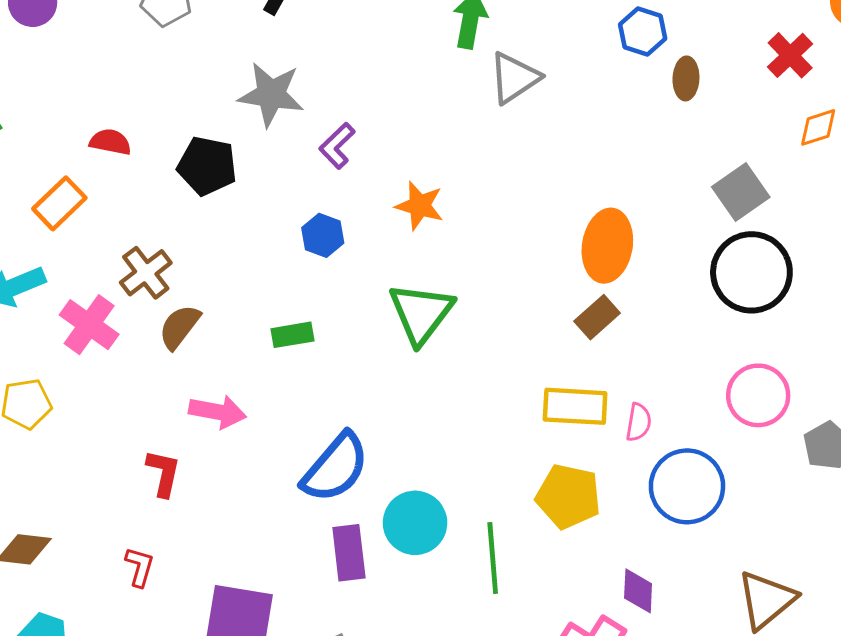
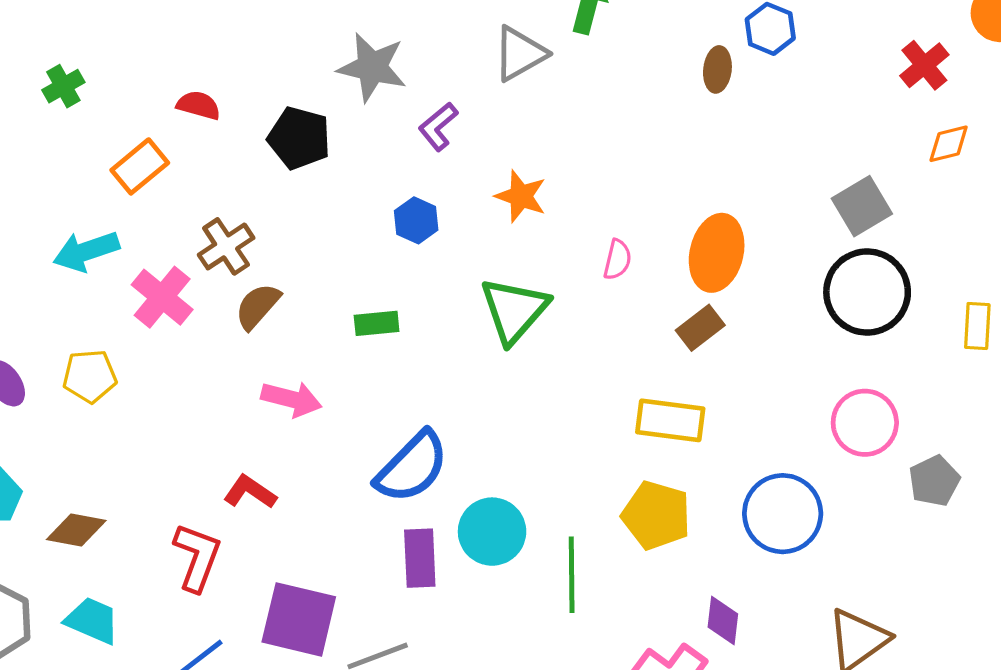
gray triangle: (514, 78) -> (520, 54), moved
brown ellipse: (686, 78) -> (717, 69), moved
pink semicircle: (639, 422) -> (617, 260), moved
red L-shape: (163, 473) -> (250, 492), moved, turned -72
red L-shape: (140, 567) -> (197, 557), size x1.6

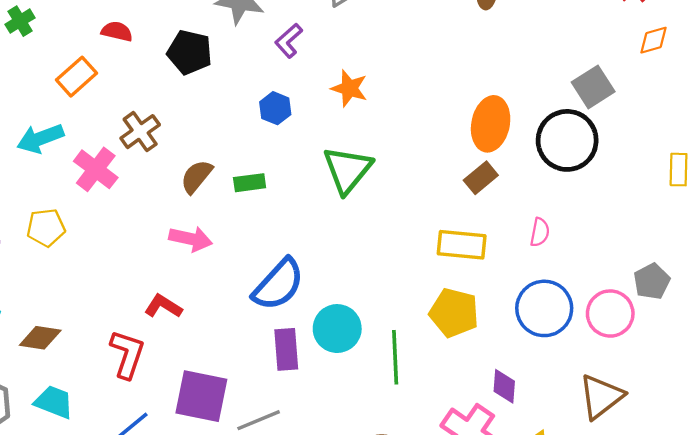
pink semicircle: (617, 260) -> (540, 232), moved
black circle: (867, 292) -> (567, 140), moved
brown semicircle: (258, 306) -> (196, 176), moved
pink circle: (865, 423) -> (610, 314), moved

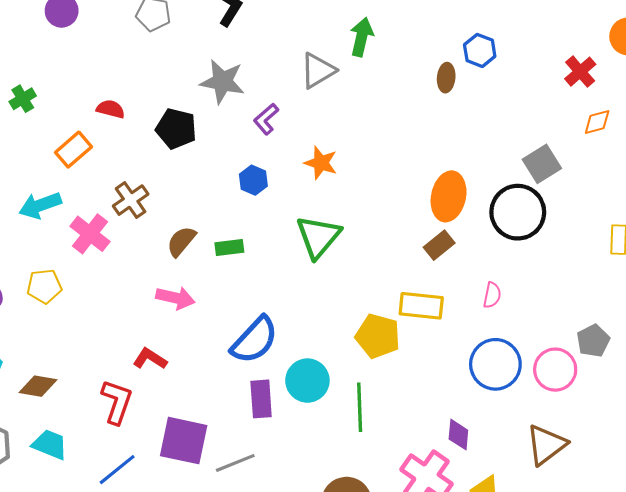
yellow pentagon: (454, 313) -> (378, 336), moved

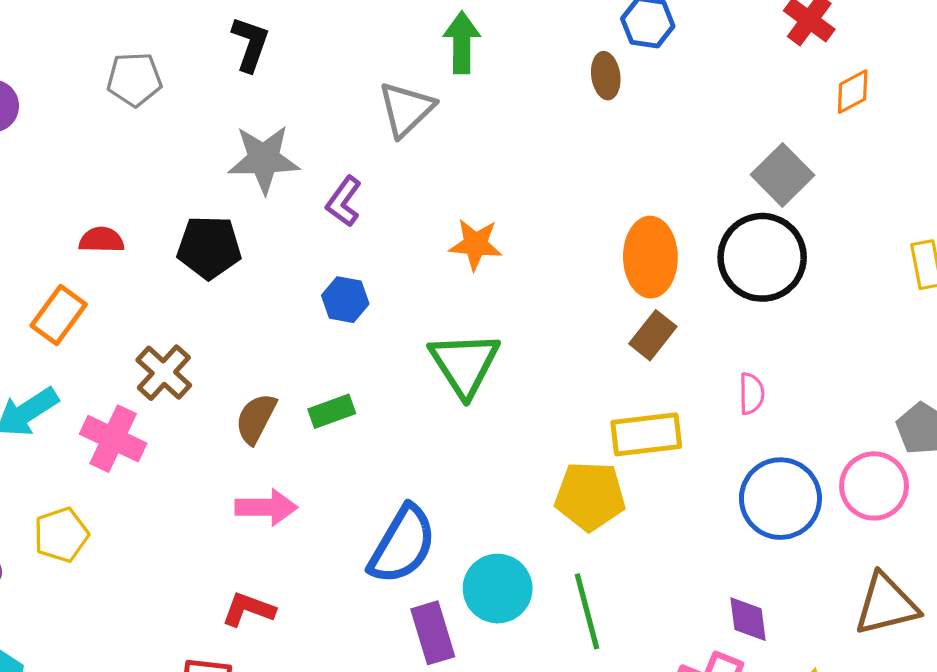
orange star: (321, 163) -> (476, 244), moved
brown triangle: (546, 445) -> (886, 605), turned 36

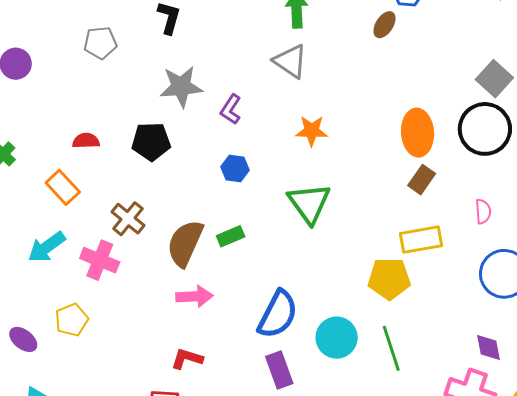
brown ellipse: (606, 76) -> (384, 25), turned 44
gray triangle: (406, 109) -> (290, 61), moved, turned -39
orange rectangle: (59, 315) -> (63, 187), turned -76
brown semicircle: (256, 418) -> (185, 243), size x1.5
purple rectangle: (433, 633) -> (279, 370), moved

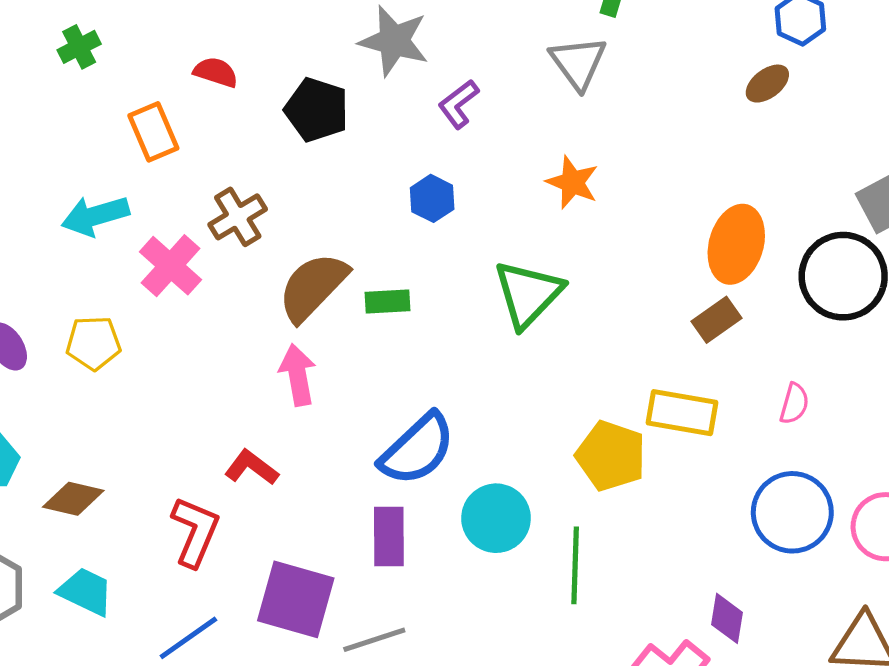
brown ellipse: (384, 25) -> (767, 84), moved
pink arrow: (194, 296) -> (298, 375), turned -117

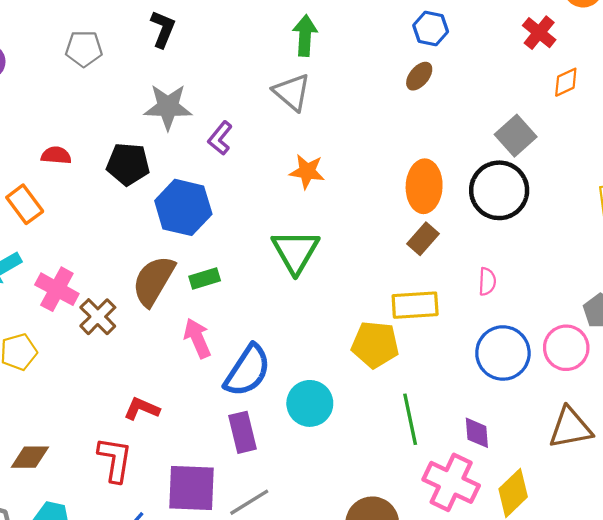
blue hexagon: (432, 198) -> (183, 207), moved, size x1.8
brown cross: (238, 217) -> (98, 317), moved
pink arrow: (298, 375) -> (197, 338), moved
green line: (575, 565) -> (410, 419), moved

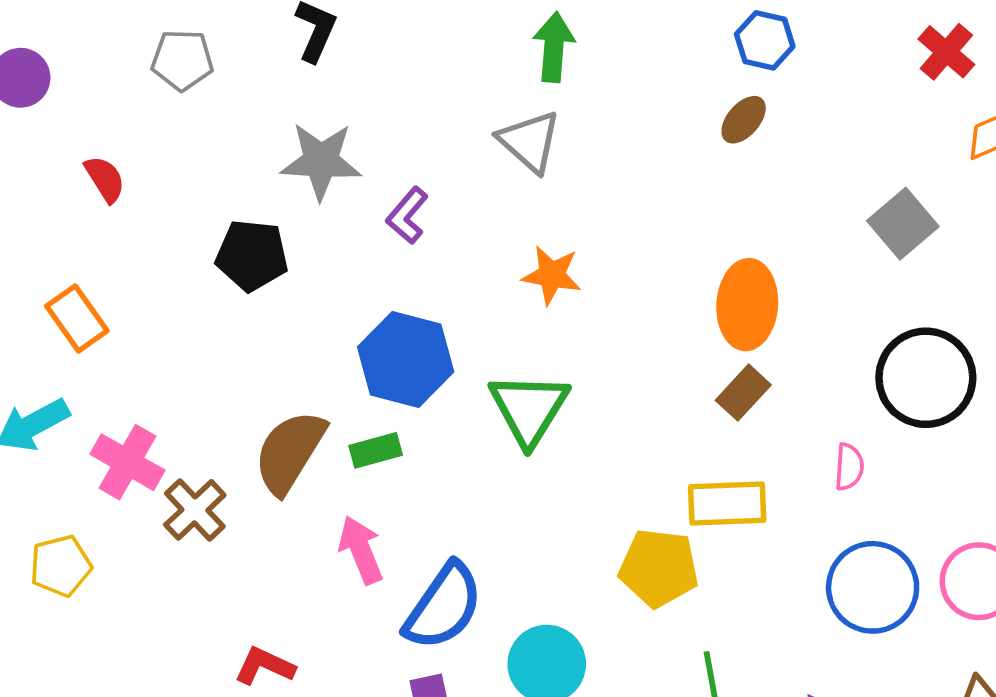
red semicircle: (56, 155) -> (105, 179), moved, turned 52
black circle: (499, 190) -> (926, 378), moved
blue hexagon: (183, 207) -> (406, 359), moved

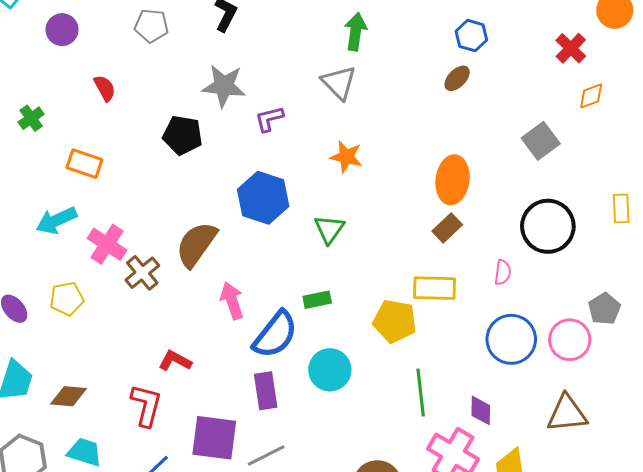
purple L-shape: (407, 215) -> (269, 119), turned 32
orange rectangle: (77, 318) -> (84, 164), turned -40
green triangle: (529, 409) -> (329, 229), size x0.7
green rectangle: (376, 450) -> (317, 300), moved

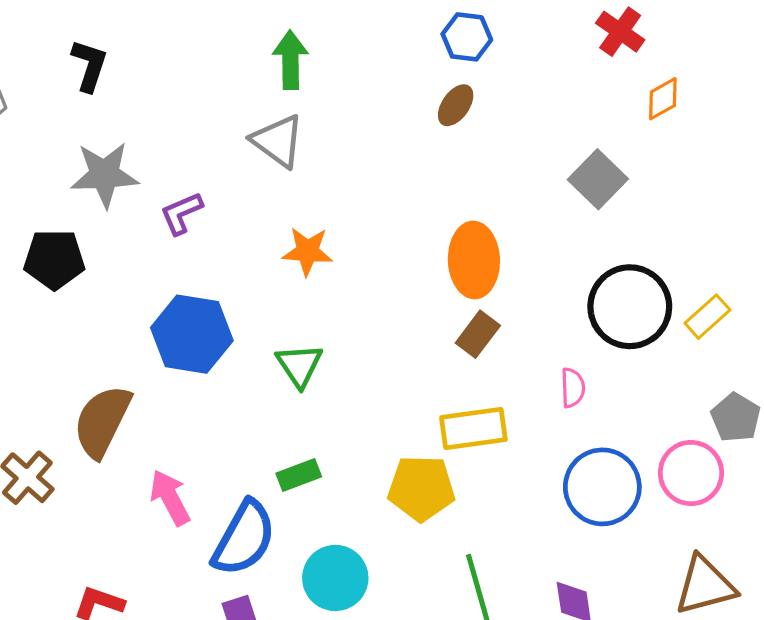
yellow rectangle: (621, 209) -> (707, 317), moved, turned 60

